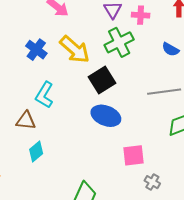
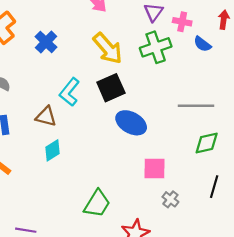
blue semicircle: (170, 49) -> (202, 44), moved
blue cross: (36, 50) -> (46, 42), moved
black square: (102, 80) -> (111, 88), moved

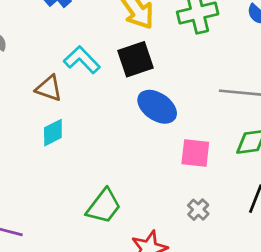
cyan L-shape: (69, 92) -> (82, 60), turned 92
pink square: (155, 169) -> (195, 153), moved

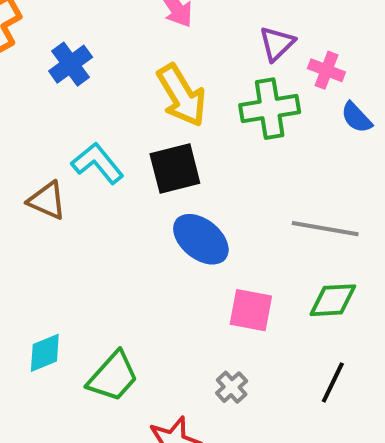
cyan diamond: (53, 133) -> (45, 353), moved
gray cross: (198, 210) -> (232, 387), moved

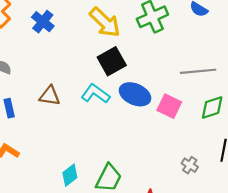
cyan L-shape: (98, 163) -> (95, 94), moved
pink square: (251, 310) -> (169, 106), moved, turned 30
gray cross: (232, 387) -> (190, 165), moved

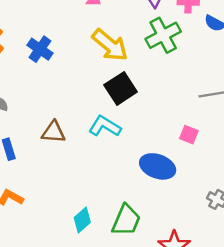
blue ellipse: (135, 94) -> (158, 166), moved
pink square: (169, 106) -> (189, 135), size x0.7

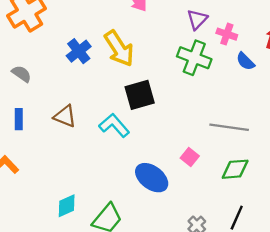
green cross: (163, 35) -> (194, 58), turned 32
yellow arrow: (110, 45) -> (119, 48), moved
blue cross: (40, 49) -> (79, 51), moved

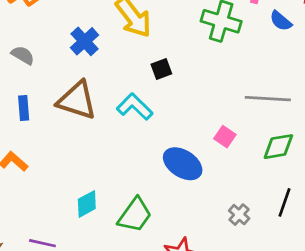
blue cross: (79, 51) -> (85, 41), moved
black square: (140, 95) -> (161, 69), size x0.6
brown triangle: (65, 116) -> (77, 100), size x1.5

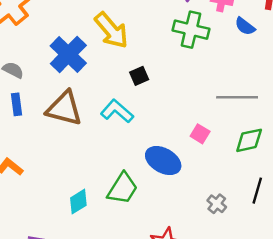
blue cross: (85, 41) -> (68, 54), size x1.4
blue rectangle: (24, 108) -> (17, 104), moved
green trapezoid: (135, 215) -> (123, 188), moved

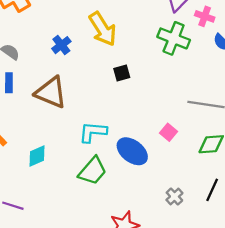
blue cross: (68, 54) -> (61, 45), size x0.6
cyan L-shape: (117, 111) -> (93, 132), moved, turned -44
cyan diamond: (78, 202) -> (37, 156), moved

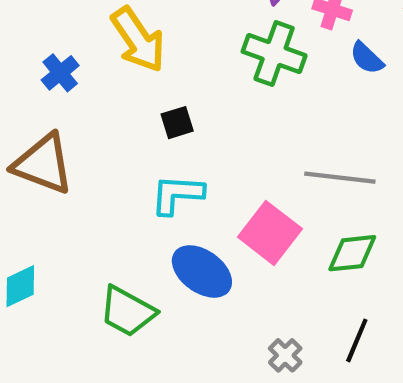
cyan L-shape: (93, 132) -> (177, 194), moved
pink square: (168, 132) -> (270, 233), size x1.8
green trapezoid: (93, 171) -> (127, 311), turned 80

